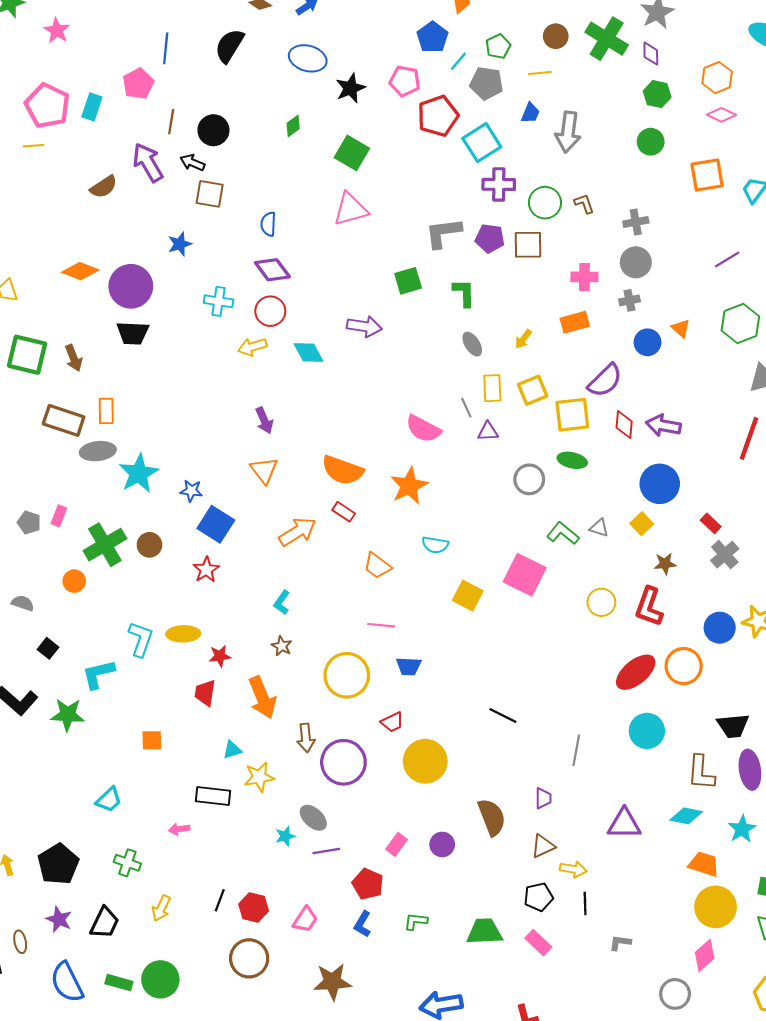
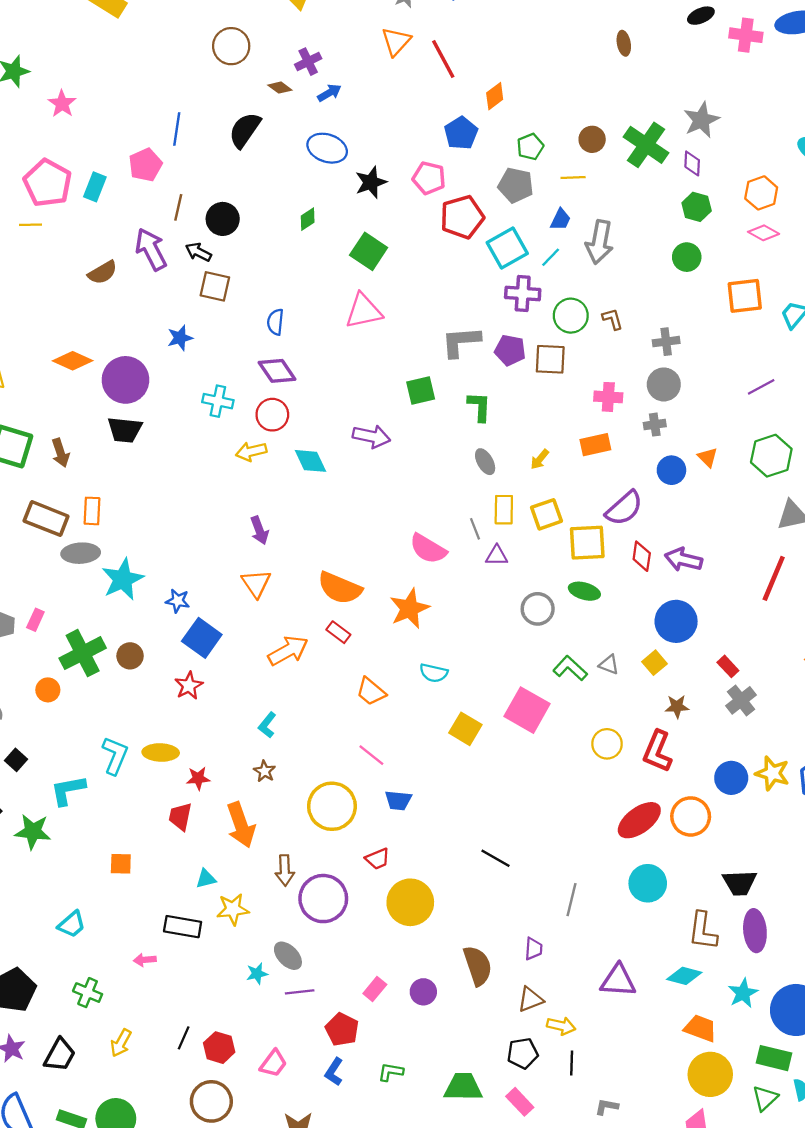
cyan line: (458, 61) -> (551, 257), moved
pink line: (381, 625) -> (371, 755), turned 30

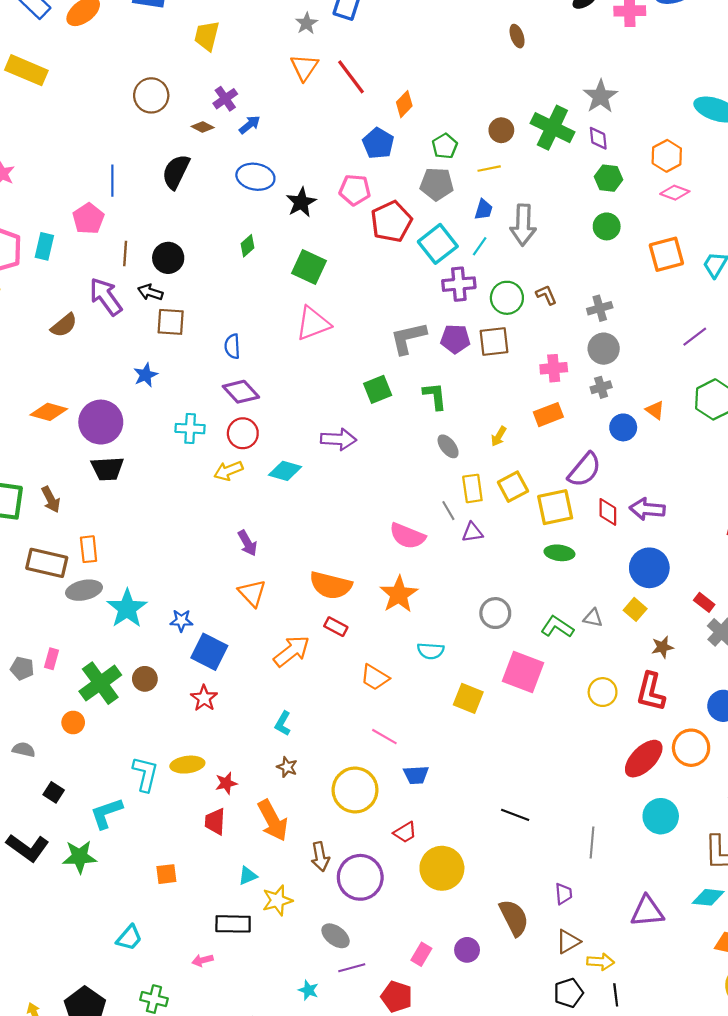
cyan diamond: (310, 461) -> (285, 471), turned -40
gray circle: (538, 609) -> (495, 613), moved
cyan star: (257, 974) -> (308, 990), moved, turned -30

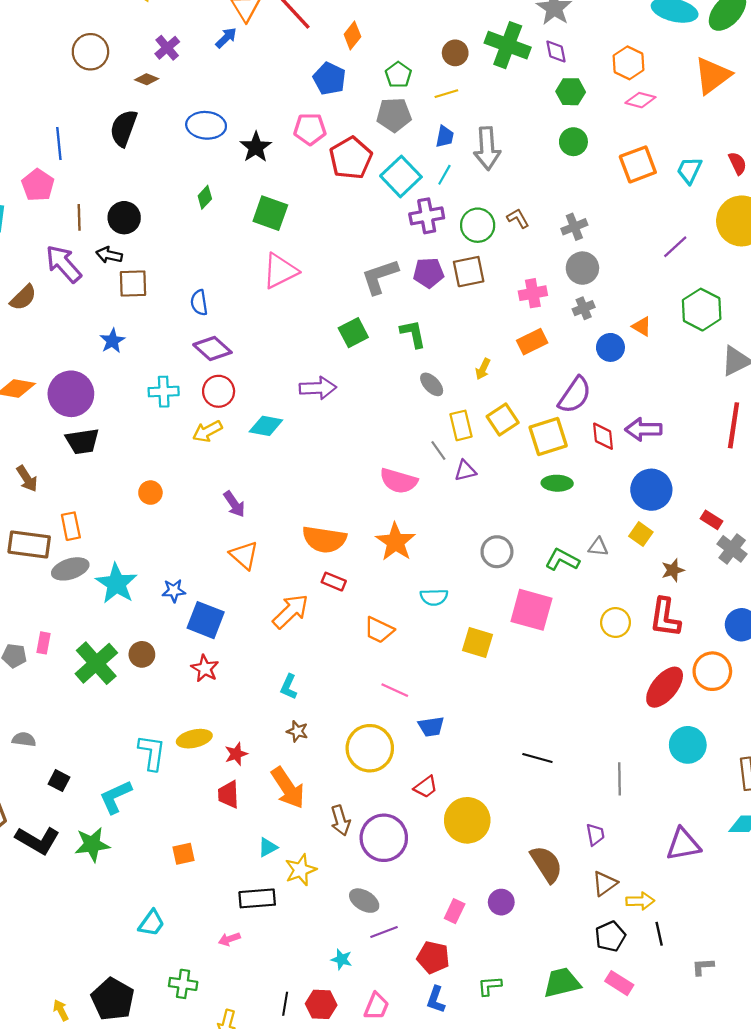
blue arrow: (250, 125) -> (226, 38), moved
orange circle: (73, 722) -> (150, 493), moved

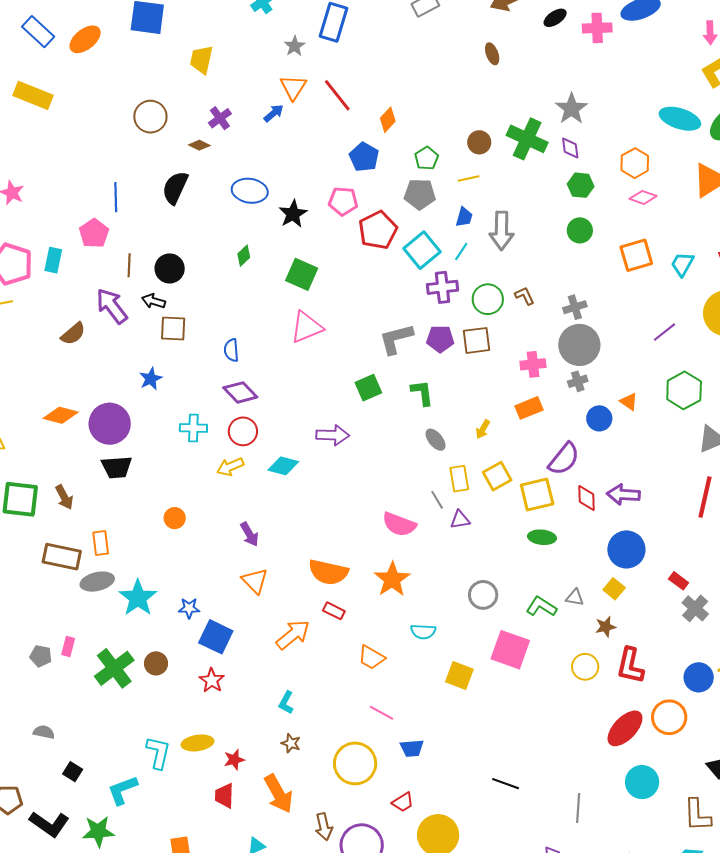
gray circle: (582, 268) -> (579, 345), size x1.4
brown star: (673, 570) -> (606, 627), moved

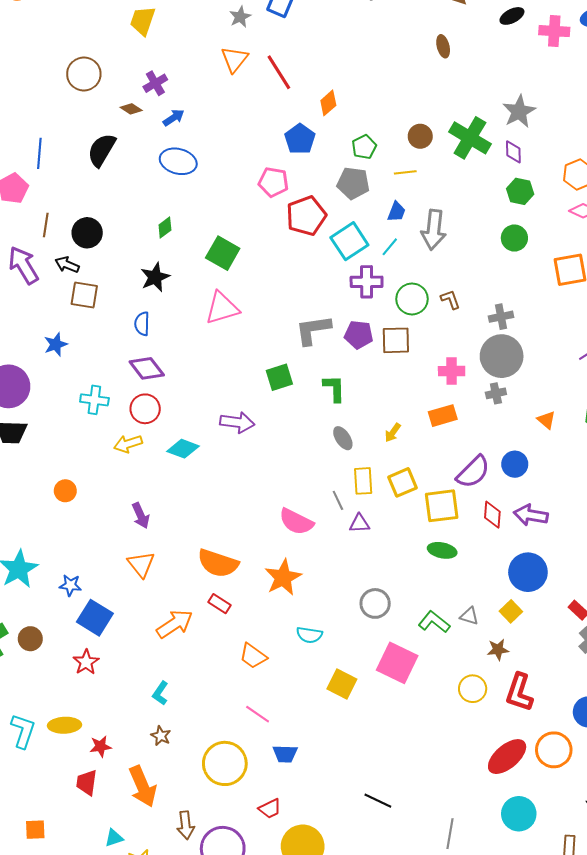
blue arrow: (274, 113) -> (174, 118), moved
black star: (293, 214) -> (155, 277), moved
blue circle: (599, 418) -> (515, 464), moved

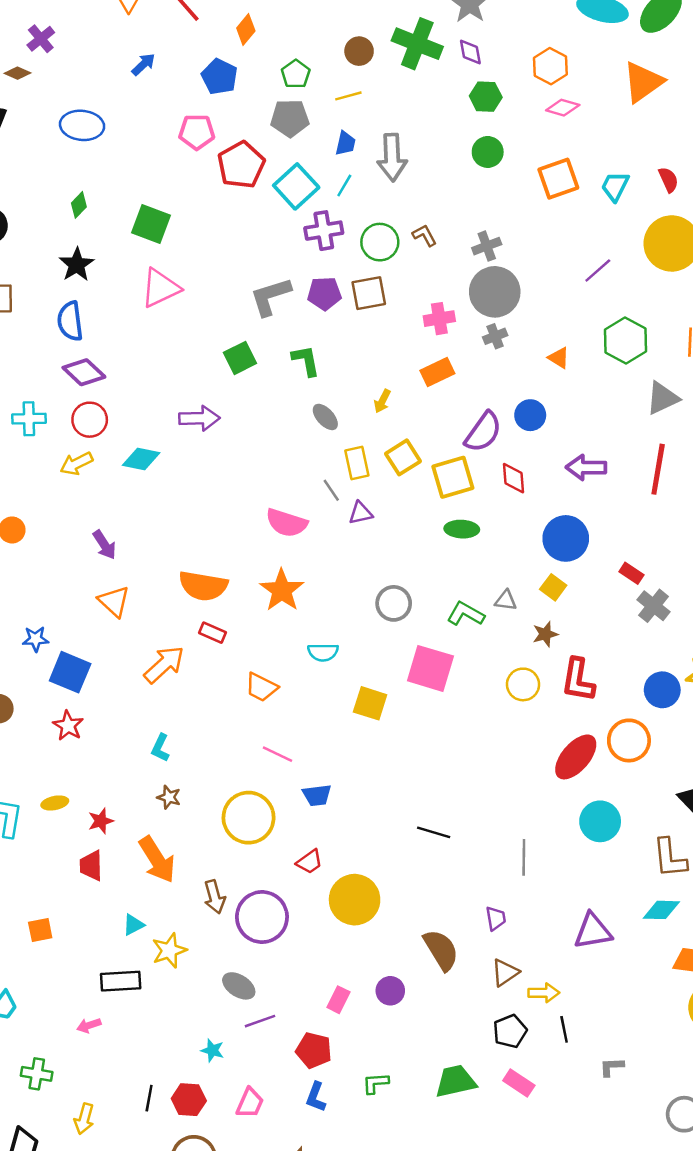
blue arrow: (174, 118) -> (143, 64), moved
blue semicircle: (142, 324) -> (70, 321), size x1.4
purple arrow: (531, 515) -> (586, 467), moved
yellow ellipse: (64, 725) -> (55, 803), size x0.7

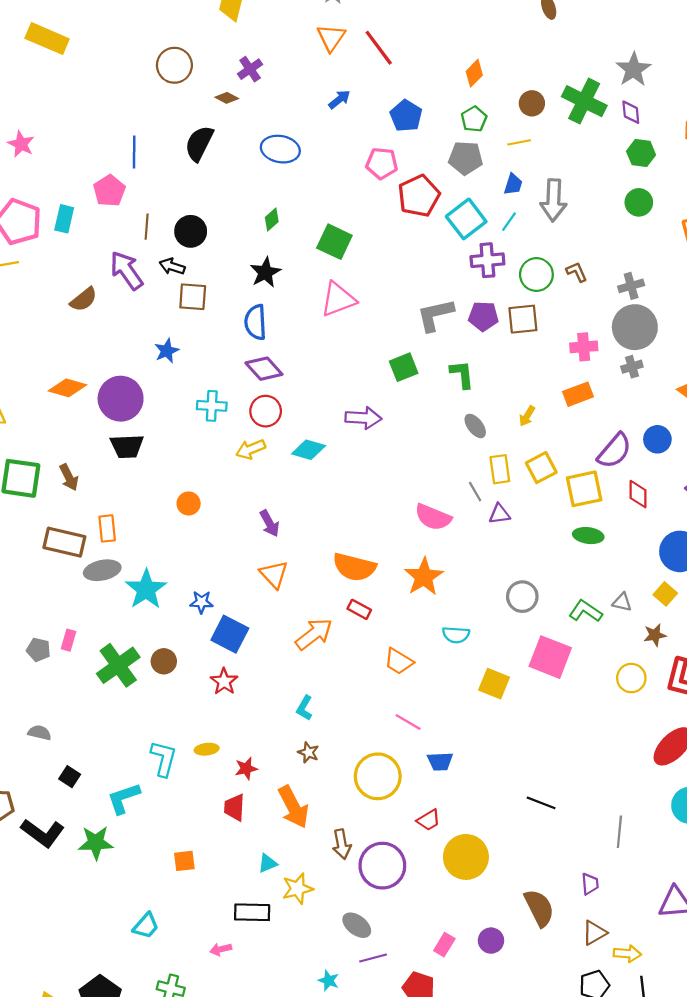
orange diamond: (246, 29) -> (474, 73), moved

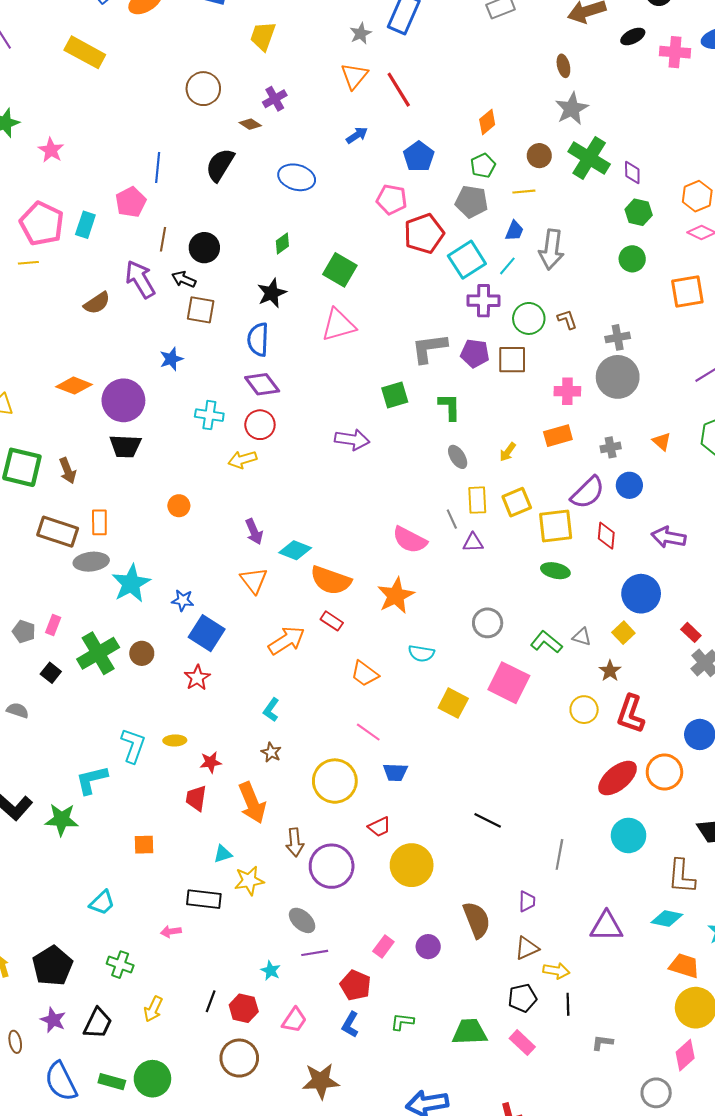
gray star: (633, 69) -> (572, 109), moved
gray cross: (632, 367) -> (611, 447), moved
cyan diamond: (309, 450) -> (295, 550), moved
brown star: (655, 635) -> (610, 671), turned -30
black square: (70, 777) -> (51, 673), moved

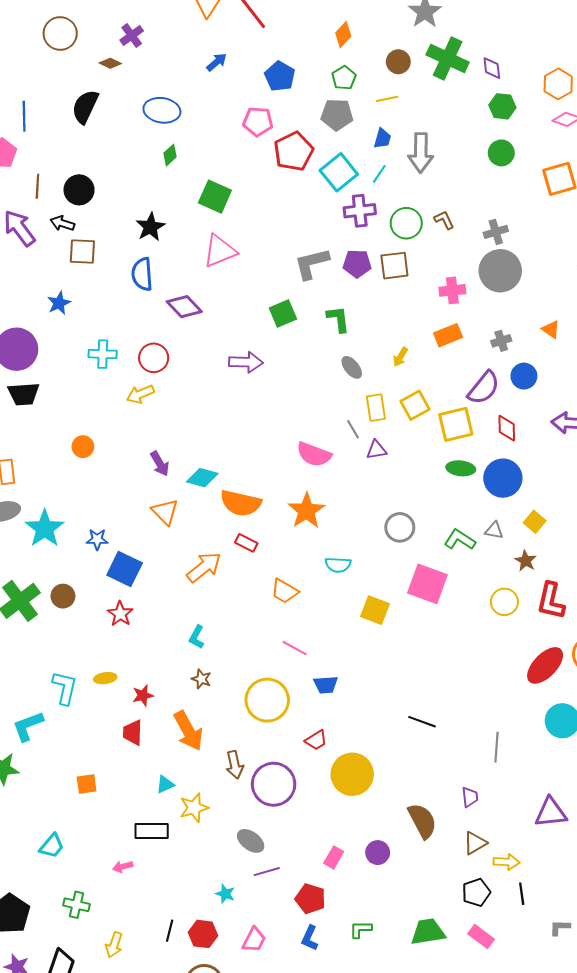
green diamond: (282, 243) -> (170, 155), moved
purple diamond: (262, 384) -> (184, 307), moved
blue circle: (641, 594) -> (503, 478), moved

